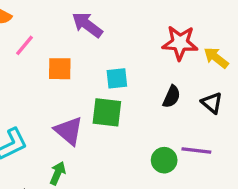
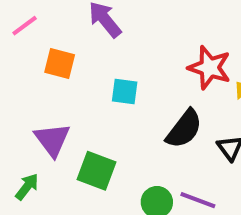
black semicircle: (172, 97) -> (184, 129), size x1.5
green square: (107, 112) -> (96, 171), moved

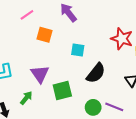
black semicircle: (184, 129) -> (96, 73), moved
green square: (96, 171) -> (62, 90), turned -36

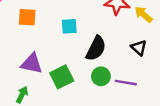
purple triangle: (40, 74) -> (32, 64), turned -30
green circle: (93, 107) -> (101, 76), moved

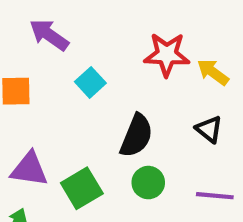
cyan square: (69, 26) -> (90, 82), moved, turned -35
purple line: (126, 83) -> (215, 196), moved

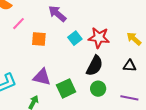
red star: (167, 55) -> (99, 38), moved
black triangle: (209, 129) -> (130, 66), turned -40

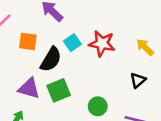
black semicircle: (95, 66) -> (51, 59), moved
black triangle: (130, 66) -> (138, 80), turned -48
green square: (66, 88) -> (59, 90), moved

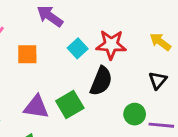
black semicircle: (51, 59) -> (101, 81), moved
green circle: (98, 106) -> (135, 114), moved

